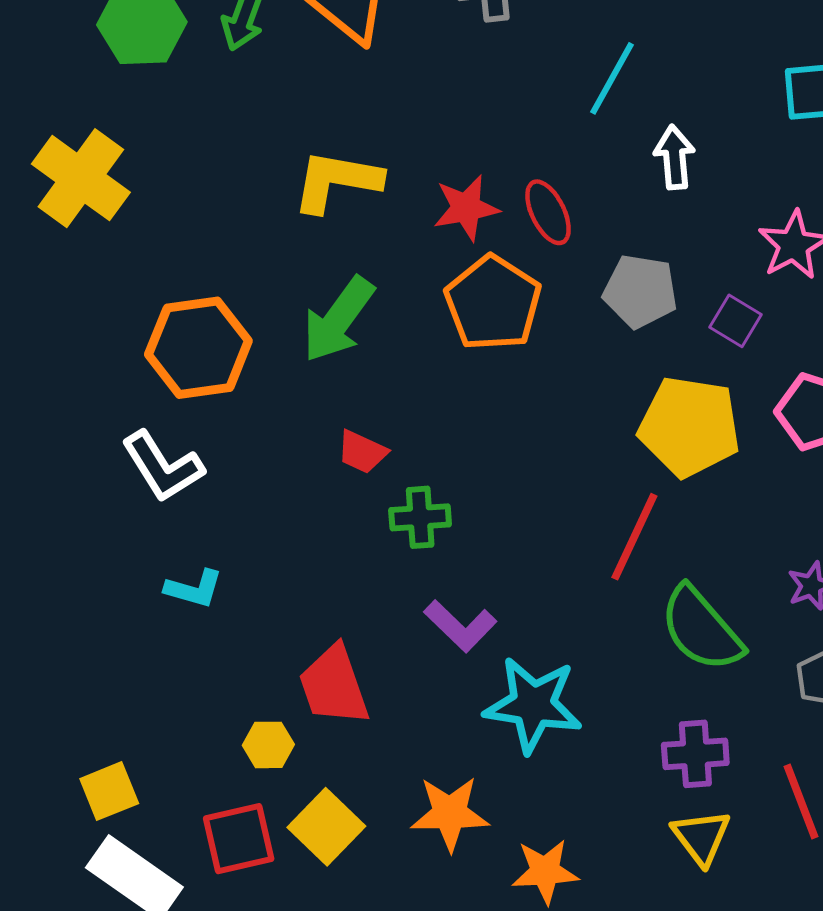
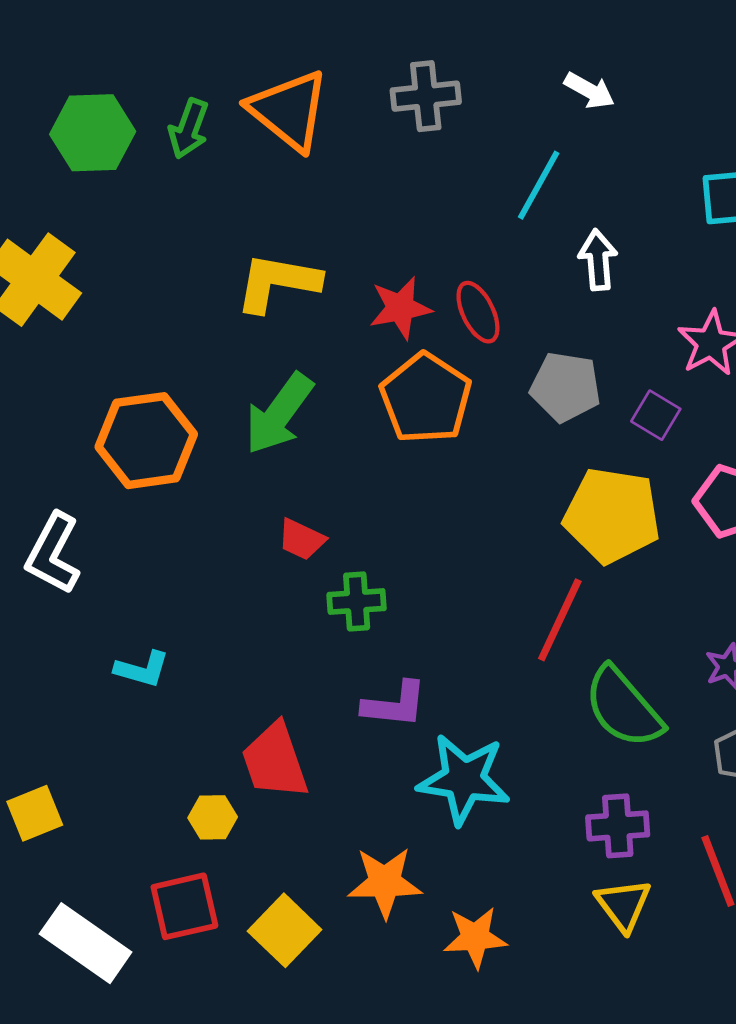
white L-shape: (163, 467) -> (53, 553), moved, turned 60
purple L-shape: (460, 626) -> (395, 705), turned -38
yellow square: (109, 791) -> (35, 813), moved
yellow square: (326, 827) -> (285, 930), moved

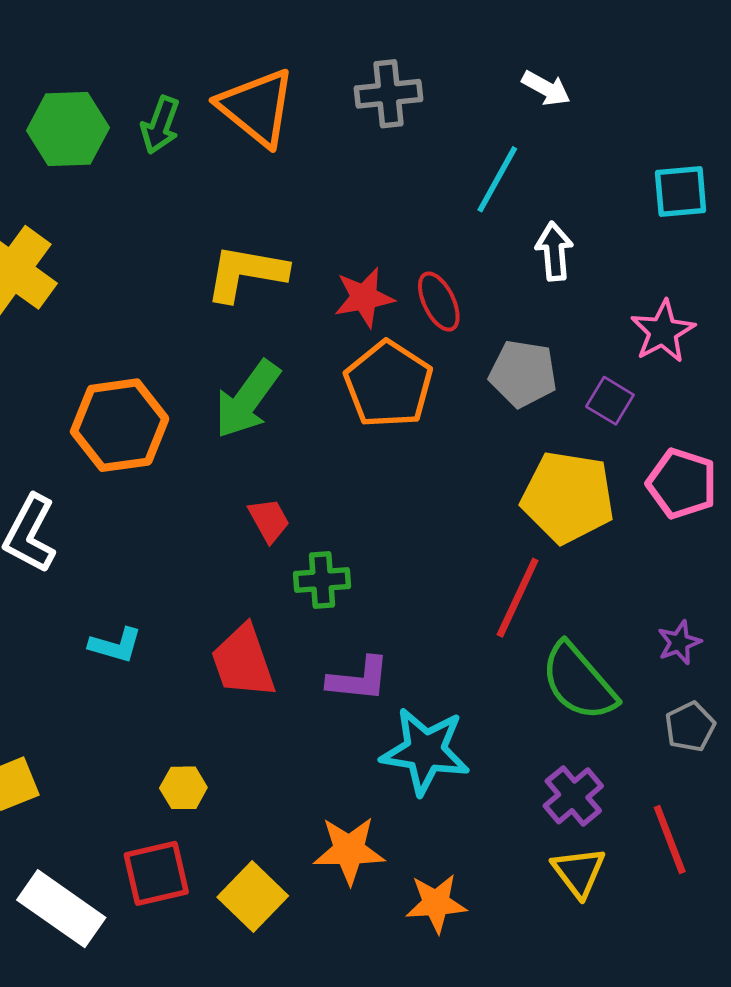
red trapezoid: (302, 539) -> (269, 520), turned -144
red trapezoid: (275, 761) -> (243, 661), moved
purple cross: (618, 826) -> (573, 796), turned -36

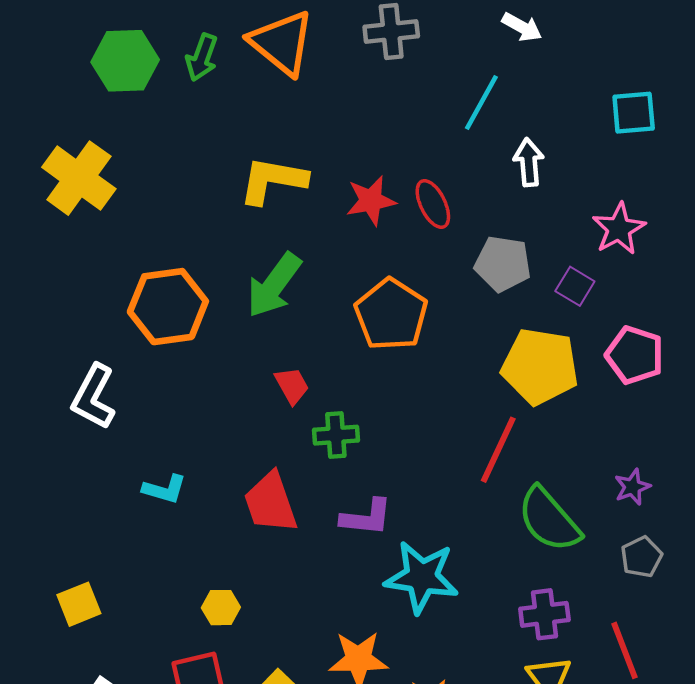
orange pentagon: (389, 384) -> (391, 314), moved
purple cross: (573, 796) -> (544, 614), turned 33

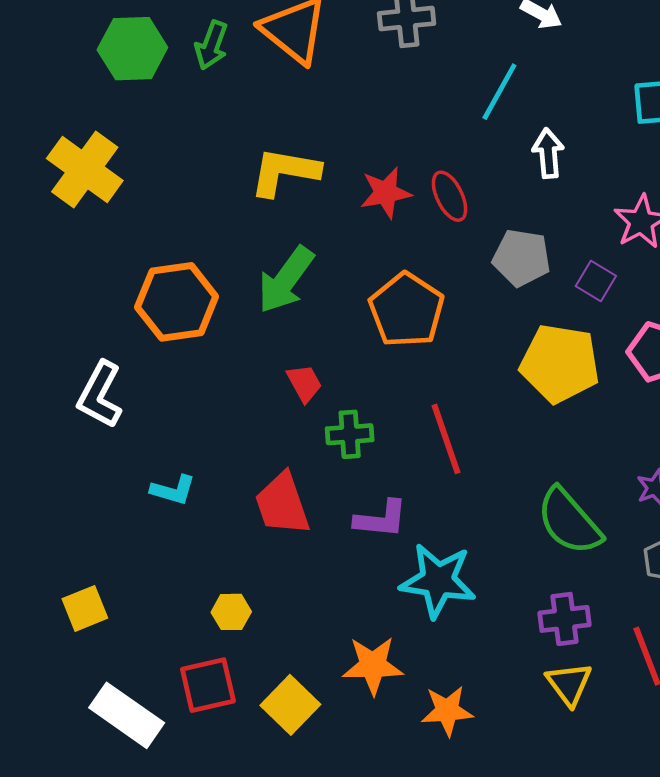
red line: (498, 450) -> (446, 439), moved, turned -44

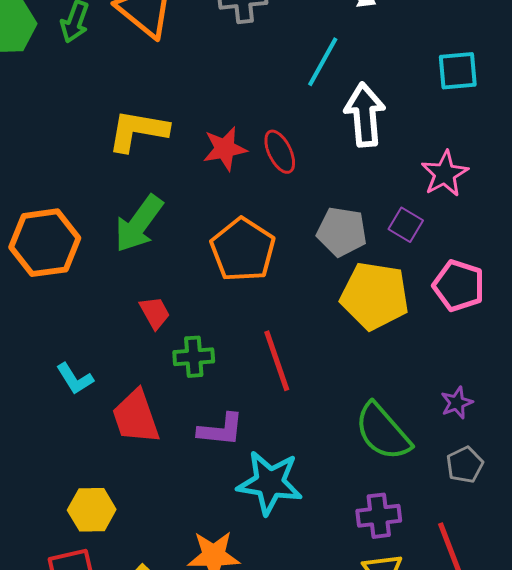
white arrow: (548, 153) -> (365, 115), size x1.5
gray pentagon: (522, 258) -> (342, 232), moved
cyan L-shape: (173, 490) -> (75, 379), moved, turned 42
yellow hexagon: (231, 612) -> (92, 510), size x1.4

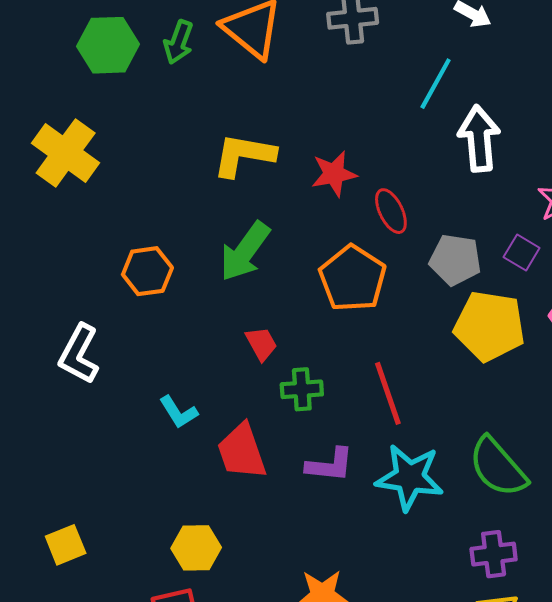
red ellipse: (280, 152) -> (391, 211), moved
orange hexagon: (45, 243) -> (147, 271), size x0.7
cyan star: (270, 483) -> (410, 477), moved

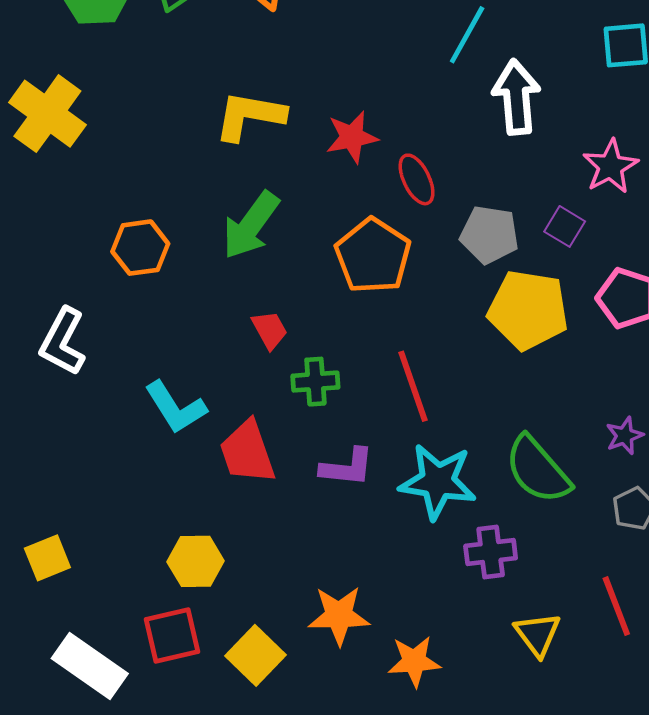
cyan L-shape: (179, 412) -> (176, 407), size x1.4
purple cross: (494, 554) -> (491, 552), moved

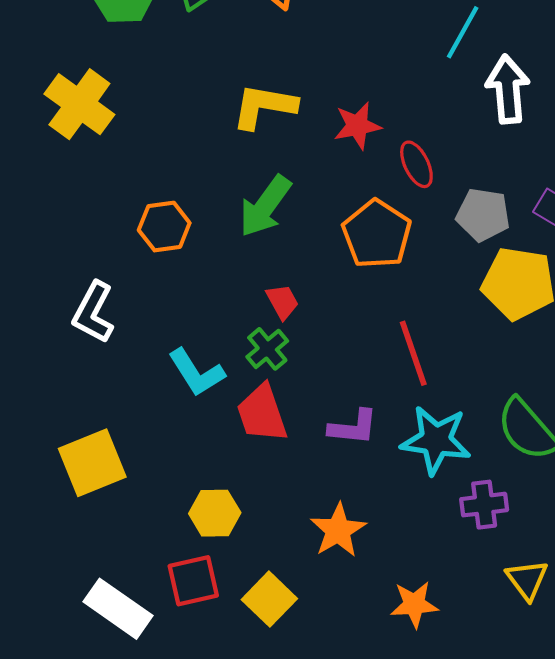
green cross: (315, 382) -> (267, 349), moved, turned -36
yellow square: (47, 558) -> (92, 463), moved, size x1.6
orange star: (339, 615) -> (338, 530), moved, turned -30

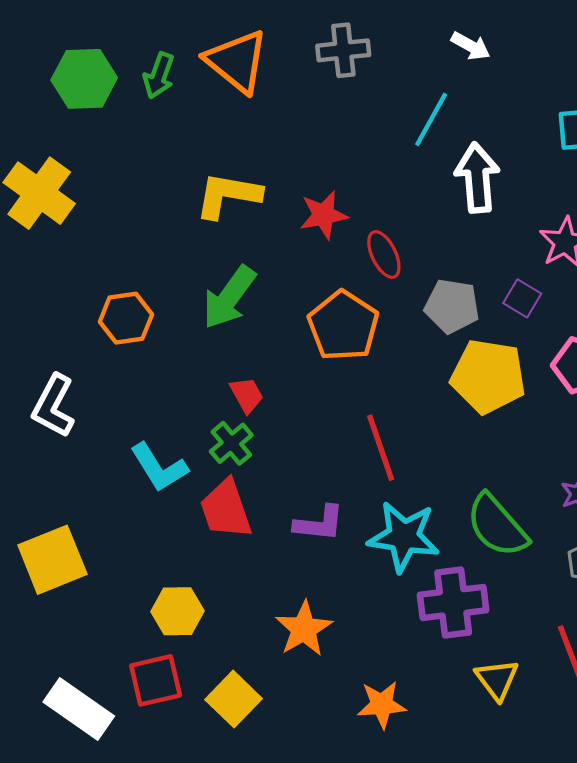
purple cross: (484, 505) -> (453, 602), size x1.4

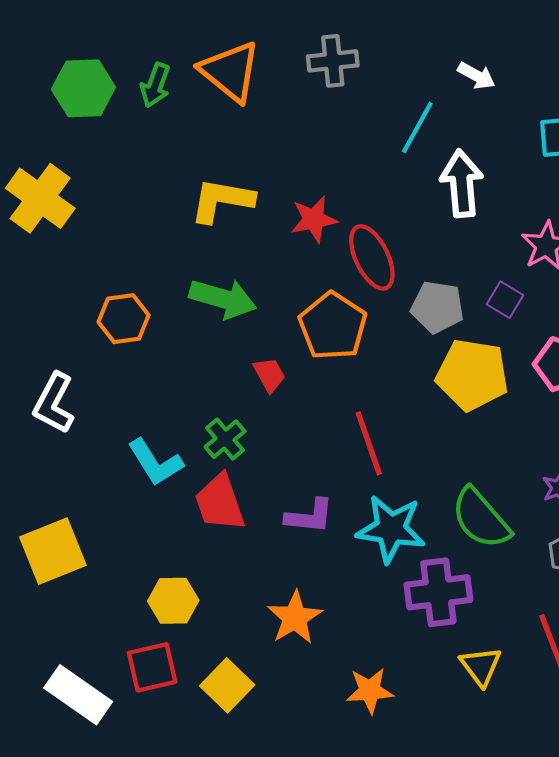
white arrow: (471, 46) -> (476, 76), moved
red ellipse: (384, 254) -> (372, 257), size x1.4
green arrow: (229, 297) -> (223, 299), turned -110
red trapezoid: (247, 395) -> (269, 375), moved

